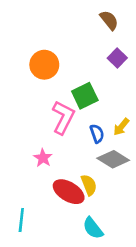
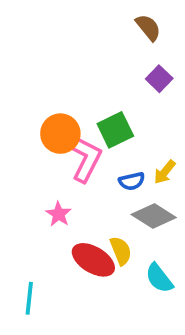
orange circle: (44, 65) -> (60, 134), moved
blue semicircle: (97, 134) -> (132, 181), turned 96
cyan semicircle: (93, 228) -> (159, 278), moved

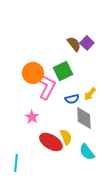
brown semicircle: (148, 27) -> (74, 44), moved
gray diamond: (154, 216) -> (84, 118), turned 55

